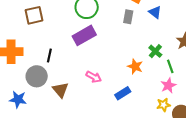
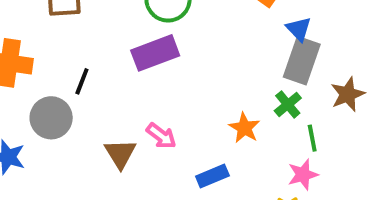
gray rectangle: (128, 17) -> (302, 61), moved, size x1.6
brown triangle: (60, 90) -> (120, 154), moved

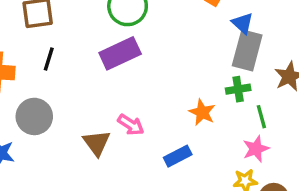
black line: (82, 81) -> (49, 59), moved
green cross: (288, 104) -> (238, 89), turned 35

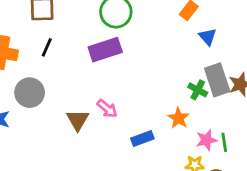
gray rectangle: (247, 50) -> (217, 80), moved, turned -40
green cross: (238, 89) -> (198, 90), turned 30
orange star: (202, 112) -> (179, 118), moved
green line: (261, 117) -> (224, 142), moved

